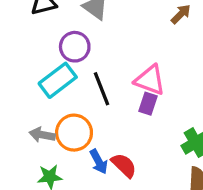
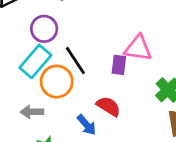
pink triangle: (150, 80) -> (138, 48), moved
orange circle: (74, 133) -> (57, 82), moved
red semicircle: (124, 165) -> (109, 106), moved

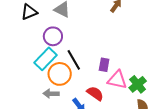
pink triangle: (138, 48) -> (117, 80), moved
gray arrow: (32, 112) -> (51, 94), moved

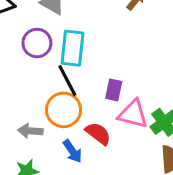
cyan rectangle: (46, 59) -> (72, 48), moved, turned -40
orange circle: (60, 74) -> (64, 110), moved

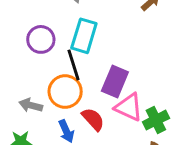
purple circle: (37, 43) -> (41, 39), moved
purple rectangle: (114, 90) -> (115, 82), size x1.5

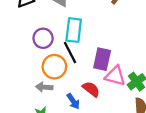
orange circle: (65, 92) -> (54, 67), moved

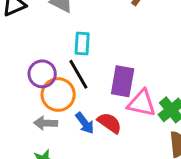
cyan rectangle: (74, 30) -> (82, 43), size x0.7
purple circle: (43, 38) -> (42, 74), moved
blue arrow: (73, 101) -> (85, 123), moved

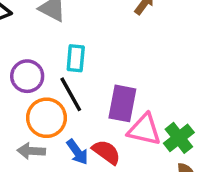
purple circle: (42, 74) -> (27, 76), moved

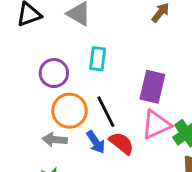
black line: (71, 94) -> (106, 112), moved
purple rectangle: (122, 103) -> (152, 87), moved
pink triangle: (144, 130) -> (156, 125), turned -40

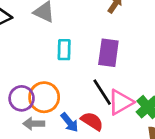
purple circle: (54, 73) -> (22, 98), moved
purple rectangle: (152, 87) -> (108, 53), moved
black line: (106, 112) -> (102, 92), moved

